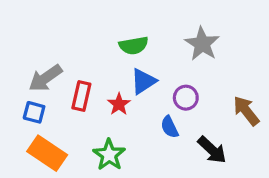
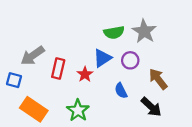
green semicircle: (134, 45) -> (114, 32), moved
purple circle: (186, 98) -> (130, 60), moved
brown arrow: (246, 111) -> (158, 79), moved
blue square: (34, 112) -> (14, 80), moved

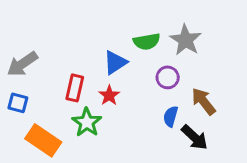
gray arrow: (33, 56) -> (22, 64), moved
blue triangle: (102, 58) -> (115, 62), moved
blue semicircle: (121, 91) -> (171, 116), moved, turned 42
green star: (78, 110) -> (87, 122), moved

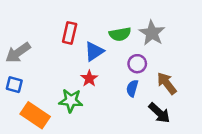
red rectangle: (75, 88) -> (70, 33), moved
blue semicircle: (171, 116) -> (132, 88), moved
green star: (87, 122) -> (71, 101), turned -30

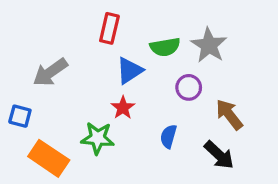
red rectangle: (70, 33) -> (109, 28), moved
gray arrow: (18, 53) -> (50, 72), moved
blue semicircle: (132, 88) -> (168, 136), moved

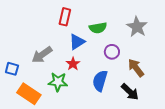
gray star: (209, 45) -> (137, 27), moved
gray arrow: (50, 72) -> (42, 55), moved
blue semicircle: (168, 136) -> (100, 81), size x1.5

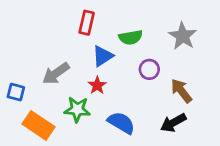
blue semicircle: (100, 81) -> (121, 123), moved, turned 105
black arrow: (130, 92) -> (173, 123), turned 108

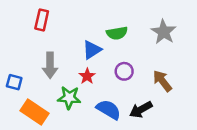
red rectangle: (87, 23) -> (42, 20), moved
purple circle: (149, 69) -> (124, 71), moved
gray arrow: (56, 73) -> (50, 65), turned -55
black arrow: (173, 123) -> (141, 110), moved

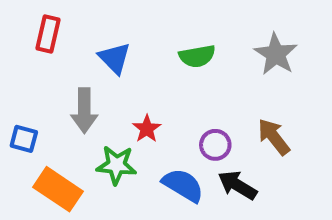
red rectangle: (42, 20) -> (48, 34), moved
blue triangle: (92, 50) -> (114, 58), moved, turned -42
purple circle: (124, 71) -> (215, 145), moved
black arrow: (141, 110) -> (237, 185), turned 60

